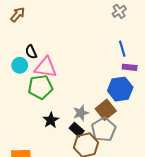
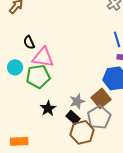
cyan circle: (20, 65) -> (15, 67), moved

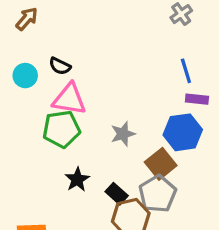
black semicircle: (29, 42) -> (60, 66), moved, turned -40
cyan circle: (15, 67) -> (25, 76), moved
gray star: (77, 101) -> (123, 134), moved

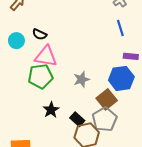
blue line: (186, 71) -> (120, 28), moved

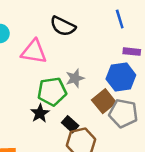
black semicircle: (39, 34) -> (63, 26), moved, size x1.5
green pentagon: (41, 76) -> (52, 92), moved
gray pentagon: (105, 119) -> (123, 113), moved, turned -30

